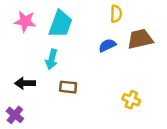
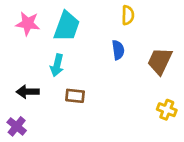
brown trapezoid: (140, 39) -> (160, 61), moved, turned -52
blue semicircle: (107, 45) -> (118, 50), turned 108
yellow cross: (131, 100) -> (167, 110), moved

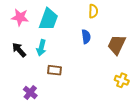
black arrow: (28, 92) -> (19, 50), moved, turned 49
purple cross: (17, 126) -> (30, 93), moved

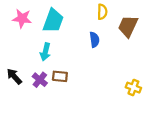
brown trapezoid: (117, 45) -> (128, 26), moved
black arrow: (19, 50) -> (14, 76), moved
purple cross: (30, 93) -> (40, 80), moved

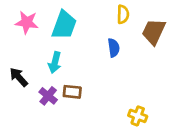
black arrow: (14, 76) -> (19, 77), moved
yellow cross: (133, 88) -> (138, 116), moved

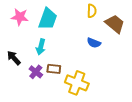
brown trapezoid: (154, 32) -> (115, 24), turned 105
blue semicircle: (114, 48) -> (94, 43), moved, turned 120
yellow cross: (138, 116) -> (77, 83), moved, size x1.6

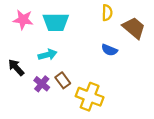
cyan trapezoid: (48, 19) -> (56, 22), turned 70
cyan arrow: (41, 47) -> (48, 55), turned -119
brown rectangle: (54, 69) -> (63, 80), turned 48

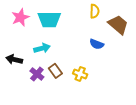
pink star: (23, 20) -> (20, 17), turned -30
black arrow: (16, 67) -> (14, 60), turned -35
yellow cross: (90, 97) -> (80, 74), moved, size x0.6

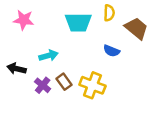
pink star: (20, 17) -> (24, 20), turned 30
cyan trapezoid: (49, 19) -> (78, 22), moved
yellow cross: (80, 74) -> (92, 85), size x1.5

